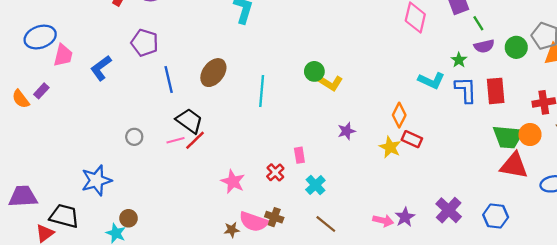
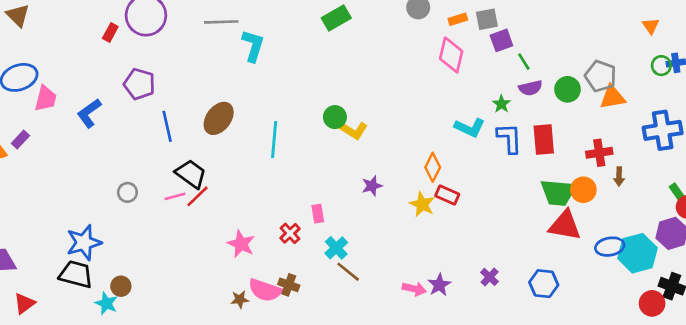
purple cross: (449, 210) -> (490, 277), size x0.6
black trapezoid: (64, 216) -> (76, 274), moved
brown line: (326, 224) -> (348, 272), moved

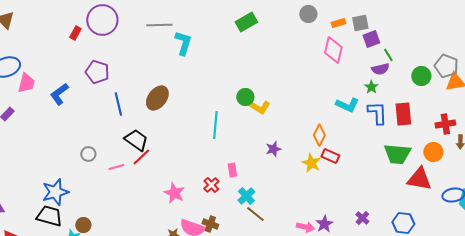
purple semicircle: (530, 88) -> (380, 69), moved
cyan line: (274, 140) -> (215, 125), moved
green trapezoid: (558, 192) -> (397, 154), moved
pink line: (175, 196) -> (116, 167), moved

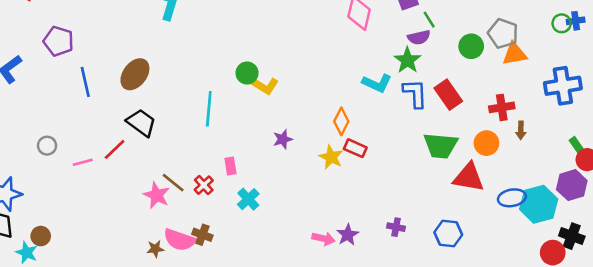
green star: (371, 87) -> (407, 60), size x1.5
red rectangle: (403, 114) -> (448, 95), turned -30
black trapezoid: (136, 140) -> (141, 123), moved
brown line: (255, 214) -> (173, 183), moved
purple cross: (362, 218) -> (396, 227), turned -32

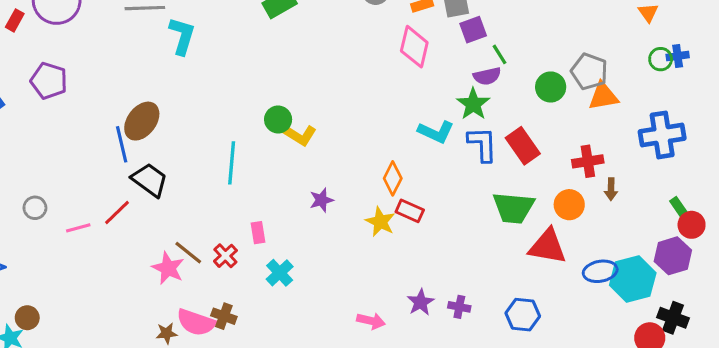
blue line: (85, 82) -> (122, 144), moved
purple star: (348, 235) -> (421, 302), moved

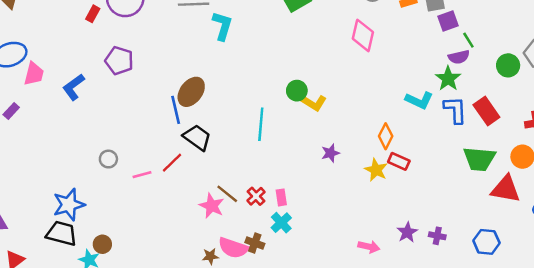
pink diamond: (414, 47) -> (363, 35), moved
pink rectangle: (258, 233) -> (281, 197), moved
cyan cross: (280, 273) -> (281, 223), moved

